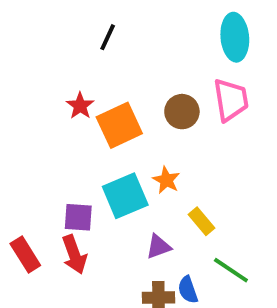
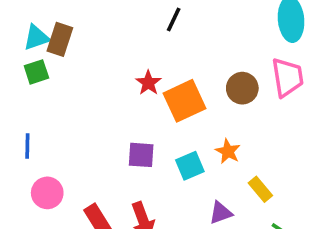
cyan square: (125, 196) -> (190, 166), size x0.7
purple square: (78, 217) -> (141, 155), moved

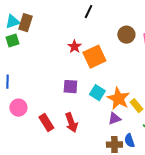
brown circle: (242, 88) -> (126, 35), moved
orange star: (228, 151) -> (118, 99), moved, size x1.6
cyan square: (190, 166) -> (97, 93), turned -35

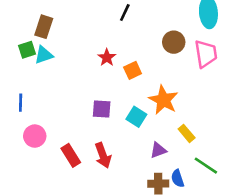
cyan triangle: (12, 22) -> (44, 55), moved
orange square: (94, 57) -> (133, 70), size x0.6
orange star: (118, 99) -> (163, 100), moved

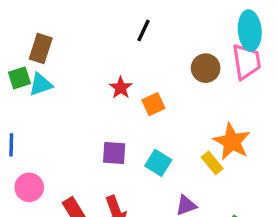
pink trapezoid: (206, 54) -> (246, 62), moved
orange star: (163, 100) -> (232, 142), moved
yellow rectangle: (187, 133) -> (212, 163), moved

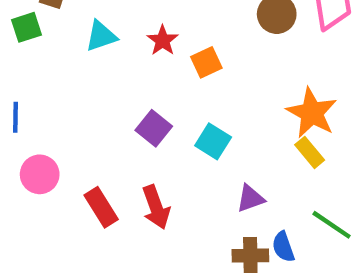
cyan triangle: (41, 84) -> (101, 36), moved
purple square: (114, 153) -> (154, 128), turned 35
yellow rectangle: (212, 163) -> (310, 152), moved

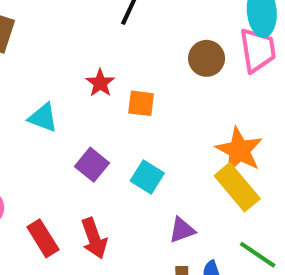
cyan triangle: (101, 36) -> (43, 118), moved, turned 40
orange square: (206, 62) -> (141, 103), turned 32
yellow rectangle: (310, 152) -> (237, 187), size x1.6

